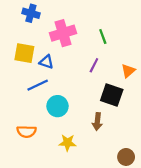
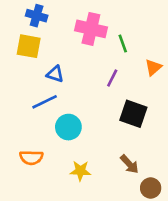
pink cross: (63, 33) -> (91, 29), moved, turned 30
yellow square: (24, 53) -> (29, 46), moved
orange triangle: (128, 71) -> (153, 67), moved
brown arrow: (97, 122) -> (129, 164), moved, turned -49

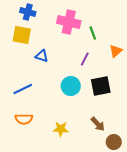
blue line: (45, 102) -> (23, 89), moved
black square: (133, 114) -> (101, 86), turned -30
cyan circle: (68, 127) -> (71, 86), moved

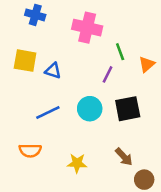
green line: (93, 33) -> (120, 52), moved
yellow square: (22, 35) -> (25, 61), moved
blue line: (23, 89) -> (48, 112), moved

